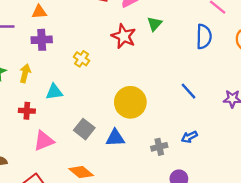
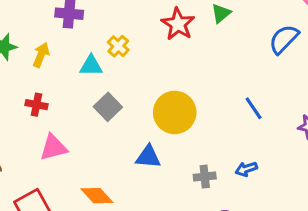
blue semicircle: (204, 37) -> (284, 39), turned -145
cyan triangle: (54, 92) -> (91, 66), moved
gray square: (84, 129) -> (108, 107), moved

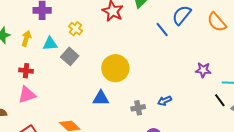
cyan triangle: (91, 66) -> (50, 44), moved
gray square: (108, 107) -> (70, 56), moved
blue line: (254, 108) -> (162, 29), moved
pink triangle: (53, 147) -> (27, 95), moved

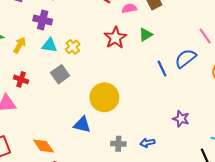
cyan triangle: (50, 44) -> (49, 45), moved
purple star: (203, 70) -> (181, 119), moved
red cross: (26, 71) -> (21, 79), moved

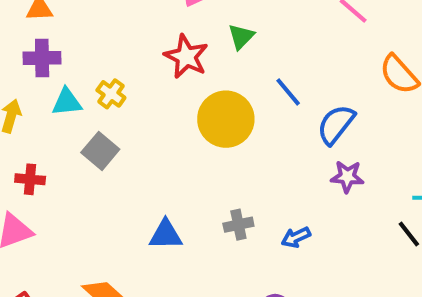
blue semicircle: (186, 58) -> (336, 124), moved
yellow circle: (104, 97) -> (226, 119), moved
gray cross: (118, 144) -> (238, 225), moved

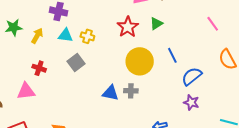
yellow cross: (111, 94) -> (87, 36), turned -32
gray cross: (238, 225) -> (131, 91), moved
blue triangle: (166, 235) -> (110, 93), moved

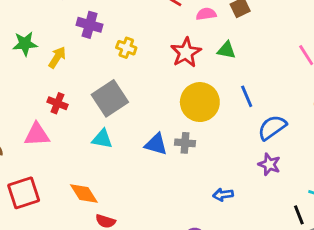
green triangle: (156, 24) -> (226, 50), turned 40
cyan triangle: (65, 35) -> (102, 139), moved
yellow cross: (87, 36) -> (126, 48), moved
gray square: (76, 63) -> (110, 98), size x1.4

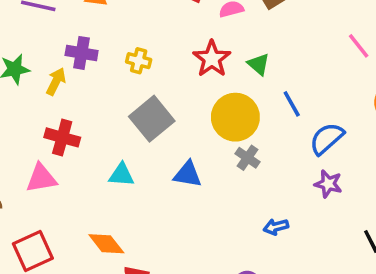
purple cross: (90, 25) -> (82, 53), moved
green triangle: (226, 50) -> (259, 64), moved, turned 36
gray square: (110, 98) -> (152, 119), moved
red cross: (57, 103) -> (62, 137), size x1.4
gray cross: (185, 143) -> (248, 158), moved, turned 36

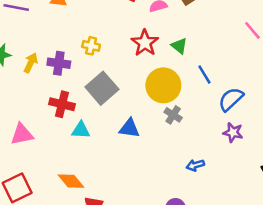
purple cross: (82, 53) -> (59, 63), moved
red cross: (62, 137) -> (62, 104), moved

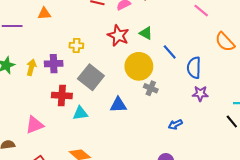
blue semicircle: (231, 99) -> (194, 68), turned -35

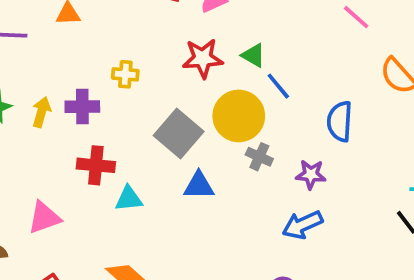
red star: (118, 36) -> (203, 58), turned -30
blue line: (170, 52) -> (278, 86), moved
gray square: (91, 77) -> (179, 133), moved
purple star: (200, 94) -> (311, 174), moved
blue arrow: (175, 125) -> (302, 225), size x1.5

